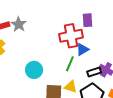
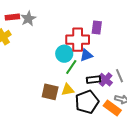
cyan circle: (34, 70) -> (64, 54), moved
yellow triangle: (71, 87) -> (68, 90), turned -40

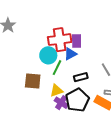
purple rectangle: (97, 27) -> (77, 41), moved
purple cross: (106, 80) -> (61, 103), moved
brown square: (50, 92) -> (33, 81), moved

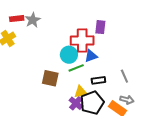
purple rectangle: (77, 41) -> (100, 27), moved
green line: (57, 68) -> (76, 68), turned 35
yellow triangle: (56, 91) -> (81, 92), moved

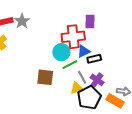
gray line: (124, 76) -> (82, 77), moved
black rectangle: (98, 80) -> (94, 59), moved
purple cross: (76, 103) -> (97, 80), moved

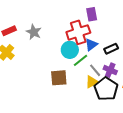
gray star: (22, 21) -> (34, 32), moved
black rectangle: (94, 59) -> (111, 49), moved

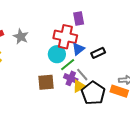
red cross: (78, 32) -> (65, 37), turned 30
purple cross: (110, 70) -> (71, 78), moved

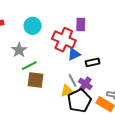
gray star: (21, 37) -> (19, 50), moved
cyan circle: (57, 54) -> (33, 26), moved
green line: (68, 65) -> (29, 66), moved
purple cross: (71, 78) -> (85, 84), moved

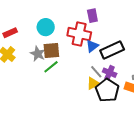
black rectangle: (93, 62) -> (112, 50), size x1.6
brown square: (35, 80) -> (51, 51), moved

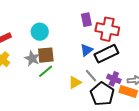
red cross: (79, 34) -> (107, 29), moved
purple cross: (110, 73) -> (114, 79), moved
yellow triangle: (93, 83) -> (75, 82), moved

